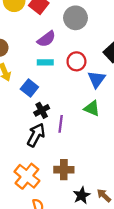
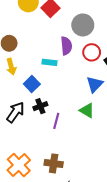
purple semicircle: (46, 39) -> (66, 46), moved, turned -66
red circle: (76, 61) -> (92, 52), moved
black arrow: (36, 135) -> (15, 112), moved

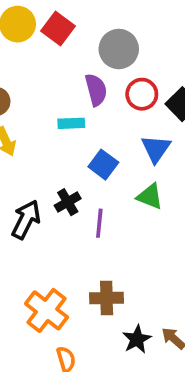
blue square: (32, 84) -> (103, 165), moved

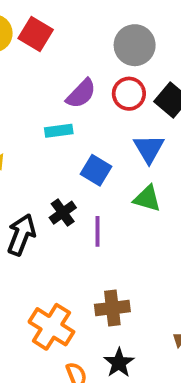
gray circle: (119, 49) -> (135, 45), moved
purple semicircle: (96, 90) -> (81, 94), turned 64
black star: (137, 339) -> (119, 363), moved

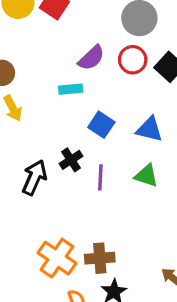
blue triangle: (149, 149) -> (149, 129), moved, turned -48
green triangle: (147, 199) -> (146, 176), moved
brown cross: (112, 308) -> (100, 258), moved

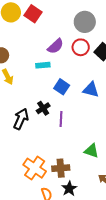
green triangle: (146, 176) -> (91, 151), moved

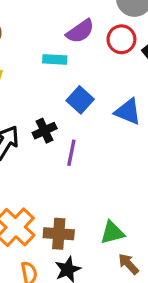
green triangle: (91, 151) -> (112, 233), moved, turned -42

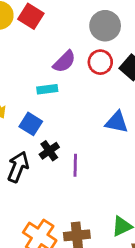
blue square: (80, 100) -> (31, 124), moved

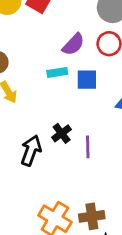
blue square: (31, 124) -> (87, 80), moved, turned -30

